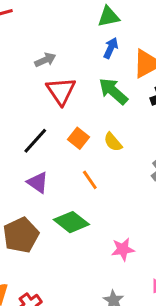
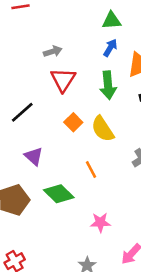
green arrow: (113, 91) -> (108, 85), turned -144
black line: (35, 141) -> (22, 112), moved
yellow semicircle: (113, 142) -> (103, 129), size x1.5
orange line: (90, 180) -> (91, 170), moved

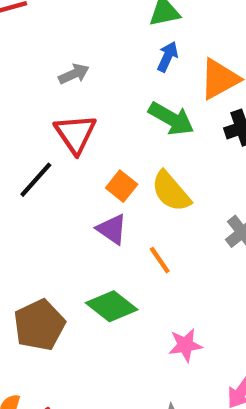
red triangle: (63, 80) -> (75, 134), moved
green arrow: (108, 85) -> (171, 119), turned -48
purple triangle: (34, 156) -> (112, 229), moved

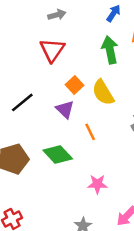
green arrow: (171, 119) -> (110, 50), turned -140
black line: (36, 180) -> (22, 102), moved

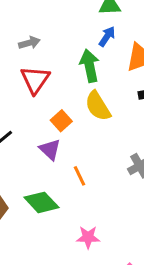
gray arrow: (57, 15) -> (29, 43), moved
green arrow: (110, 50) -> (90, 66), moved
yellow semicircle: (103, 93) -> (98, 106), moved

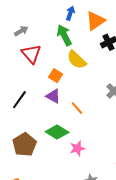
pink star: (88, 237) -> (77, 148), moved

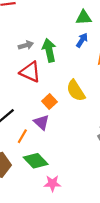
green arrow: (64, 35) -> (49, 50), moved
red triangle: (31, 54) -> (30, 72), turned -40
orange line: (77, 108) -> (22, 136), moved, turned 56

